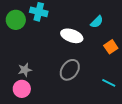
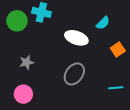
gray star: (25, 70) -> (27, 62), moved
cyan line: (109, 83) -> (116, 88), turned -32

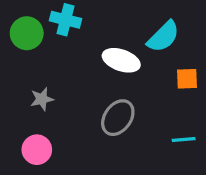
cyan semicircle: (103, 23) -> (163, 37), size x1.5
orange square: (118, 50) -> (187, 79), turned 32

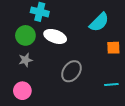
green circle: (27, 33) -> (25, 35), moved
white ellipse: (121, 60) -> (55, 36), moved

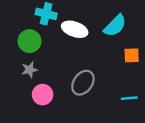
white ellipse: (55, 36) -> (75, 29), moved
pink circle: (22, 91) -> (43, 95), moved

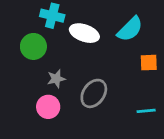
gray star: (29, 70) -> (56, 79), moved

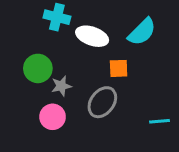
green circle: (33, 46) -> (38, 68), moved
orange square: (149, 63) -> (119, 68), moved

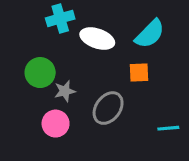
cyan cross: (57, 17) -> (60, 18), turned -30
orange square: (119, 68) -> (139, 73), moved

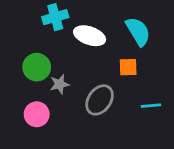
cyan semicircle: (150, 34) -> (138, 31), turned -76
pink circle: (56, 124) -> (37, 114), moved
cyan line: (168, 128) -> (151, 106), moved

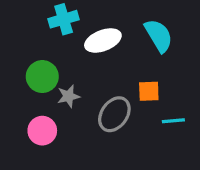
white ellipse: (90, 36) -> (103, 40), turned -40
orange square: (128, 67) -> (149, 91), moved

